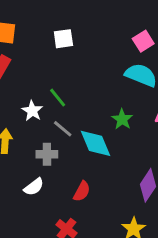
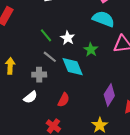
white star: (32, 111) -> (68, 38), moved

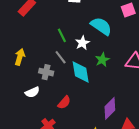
cyan semicircle: (103, 19) -> (101, 26), moved

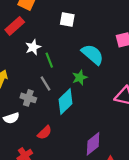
white star: (82, 43) -> (33, 47), moved
green star: (102, 60) -> (80, 78), moved
cyan diamond: (81, 72) -> (65, 102), turned 50

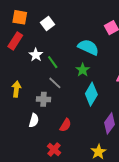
white square: (67, 19) -> (48, 23), moved, turned -32
cyan diamond: (65, 102) -> (91, 94), moved
white semicircle: (11, 118) -> (34, 120), turned -40

